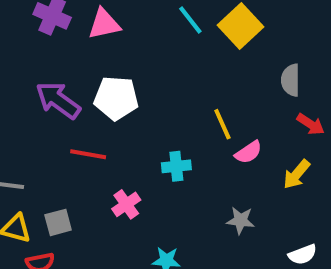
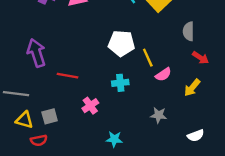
white pentagon: (116, 98) -> (121, 43), moved
purple arrow: (58, 100) -> (36, 53), moved, turned 36

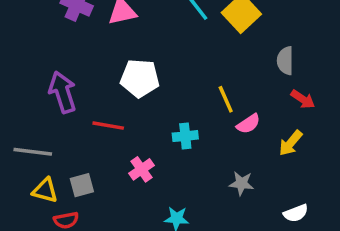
white pentagon: (121, 43) -> (140, 78), moved

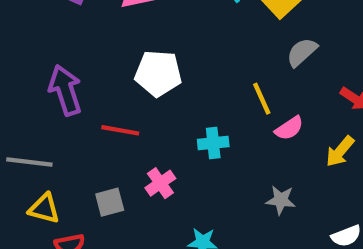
gray semicircle: (285, 61) -> (302, 52), moved, turned 48
gray square: (82, 185) -> (110, 202), moved

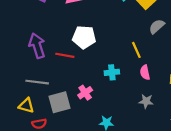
pink semicircle: (289, 128) -> (145, 72), moved, turned 112
red line: (120, 130) -> (65, 55), moved
gray line: (29, 162) -> (37, 82), moved
gray square: (110, 202) -> (59, 102), size x1.5

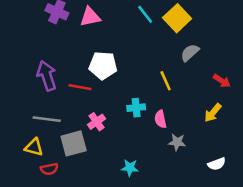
pink semicircle: (145, 72) -> (160, 119), moved
pink cross: (85, 93) -> (97, 122), moved

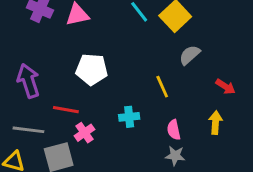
red line: (80, 87) -> (66, 110), moved
yellow arrow: (213, 113) -> (215, 123), turned 144
pink semicircle: (160, 119) -> (174, 130), moved

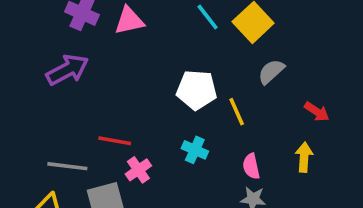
white pentagon: (92, 69) -> (197, 90), moved
purple arrow: (28, 81) -> (67, 70), moved, turned 80
cyan cross: (129, 117) -> (195, 150), turned 30

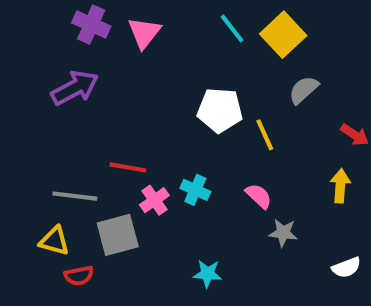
pink triangle: (129, 21) -> (144, 33), turned -40
cyan cross: (195, 150) -> (195, 190), moved
pink semicircle: (251, 166) -> (259, 196), moved, turned 145

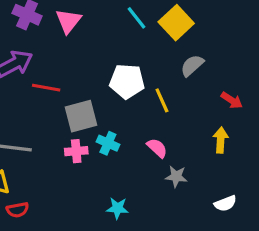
red line: (128, 167) -> (46, 88), moved
pink cross: (154, 200) -> (76, 151), turned 30
gray square: (118, 235) -> (81, 116), moved

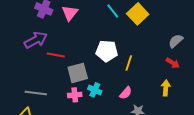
gray semicircle: (192, 65) -> (176, 41), moved
yellow line: (162, 100) -> (129, 63), turned 42
pink semicircle: (157, 148) -> (126, 93), turned 88

